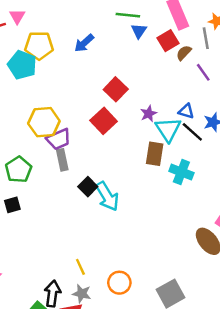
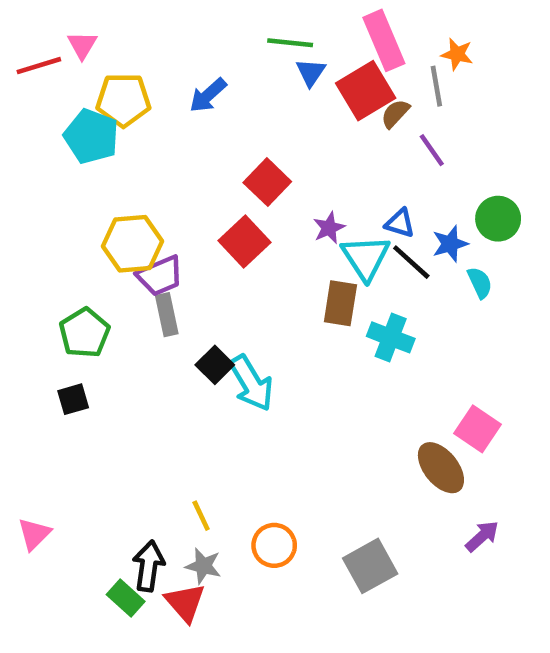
red square: (168, 41) -> (366, 91), size x1.4

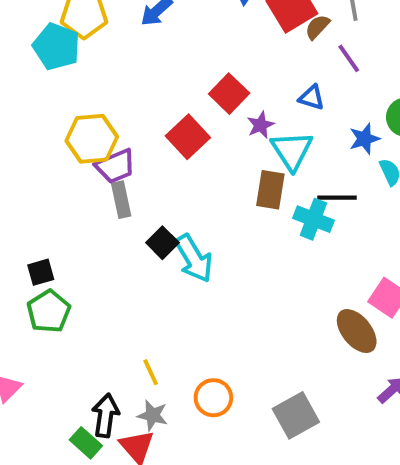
red square: (267, 182) -> (229, 94), moved
blue triangle: (400, 223) -> (312, 98), moved
black line: (411, 262) -> (337, 198), moved, turned -42
green pentagon: (85, 333) -> (49, 311), moved

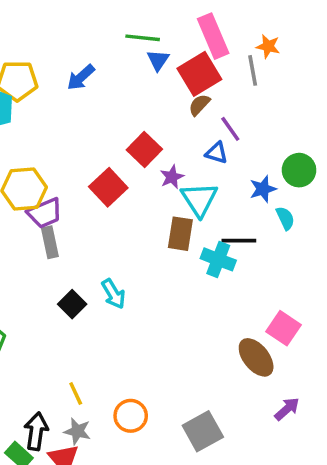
brown semicircle: (317, 27) -> (199, 105), moved
purple line: (349, 58) -> (230, 129), moved
black square: (162, 243) -> (72, 304), moved
cyan arrow: (194, 258) -> (113, 294), size x0.7

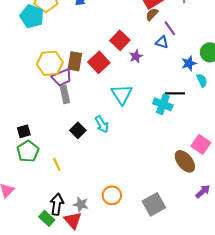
cyan triangle: (199, 199) -> (122, 94), moved
brown rectangle: (180, 234) -> (75, 61), moved
yellow line: (76, 393) -> (57, 164), moved

